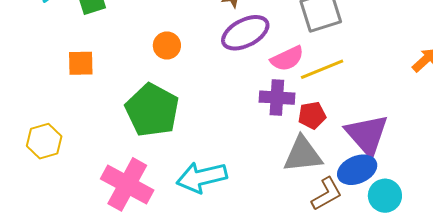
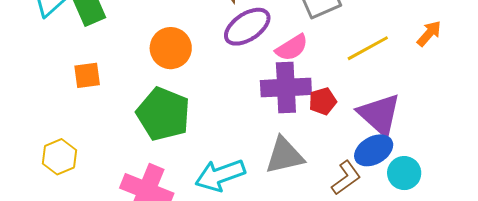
orange circle: (167, 45) -> (171, 48), size x1.5
yellow line: (322, 69) -> (368, 48), moved
purple cross: (277, 98) -> (286, 88), size x1.4
gray triangle: (303, 154) -> (285, 155), moved

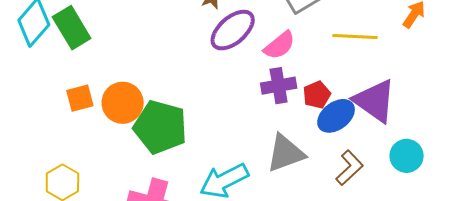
orange circle: (171, 48) -> (123, 103), moved
yellow line: (368, 48) -> (355, 37), turned 39
purple cross: (286, 88) -> (279, 86), size x0.7
blue ellipse: (374, 150) -> (336, 116), moved

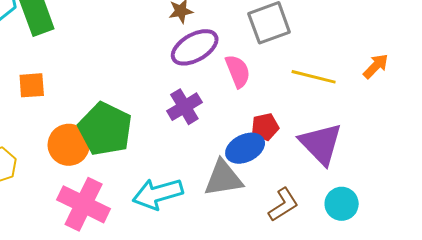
pink semicircle: (279, 45) -> (238, 71), turned -84
purple cross: (279, 86) -> (184, 107), moved, turned -32
orange circle: (123, 103) -> (69, 145), moved
blue ellipse: (336, 116) -> (245, 148), moved

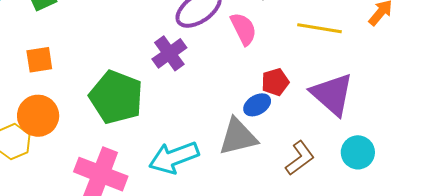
purple cross: (184, 107) -> (169, 53), moved
orange circle: (69, 145) -> (38, 116), moved
blue ellipse: (245, 148) -> (257, 105), size x0.7

